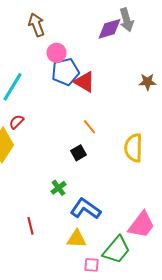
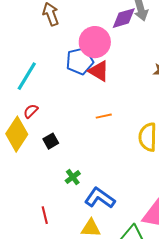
pink circle: (56, 53) -> (95, 42), moved, size x1.6
orange line: (90, 127) -> (104, 116), turned -63
black square: (78, 153) -> (51, 141), moved

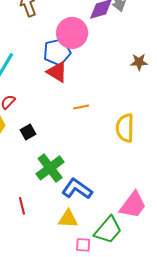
red triangle: (99, 71) -> (57, 72), moved
green cross: (73, 177) -> (50, 168), size x1.8

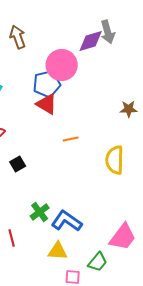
brown star: (139, 62) -> (129, 109), moved
green cross: (50, 168) -> (40, 212), moved, size x0.7
green trapezoid: (108, 230) -> (98, 262), size x0.7

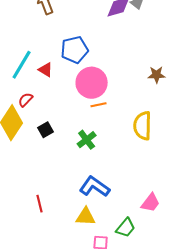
pink circle: (62, 65) -> (92, 83), moved
red triangle: (47, 104) -> (46, 70), moved, size x0.7
green cross: (40, 212) -> (87, 140), moved
pink trapezoid: (123, 237) -> (151, 203), size x0.7

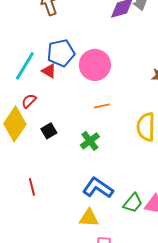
blue pentagon: (75, 50) -> (61, 53), moved
pink circle: (92, 83) -> (95, 65), moved
red line: (40, 204) -> (32, 187), moved
green trapezoid: (126, 228) -> (133, 203), moved

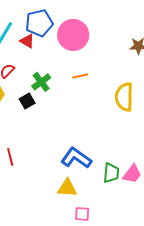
green cross: (90, 141) -> (41, 82), moved
green trapezoid: (133, 203) -> (111, 173), turned -35

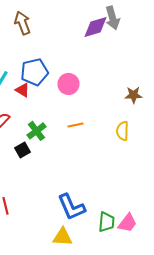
pink circle: (73, 35) -> (68, 84), size x0.7
yellow semicircle: (124, 97) -> (122, 131), moved, size x0.7
blue L-shape: (76, 158) -> (72, 207), turned -148

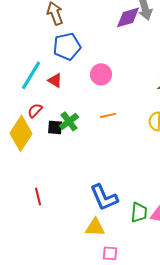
blue pentagon: (34, 72) -> (67, 46), moved
black square: (22, 150) -> (55, 127), moved, turned 35

